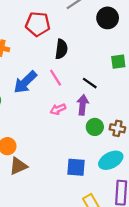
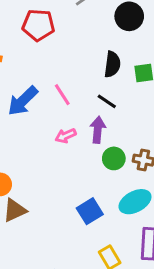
black semicircle: (61, 49) -> (112, 64), moved
blue square: (76, 167) -> (90, 211), turned -36

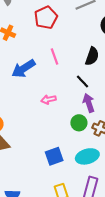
red pentagon: (38, 25) -> (46, 18), turned 30
pink line: (62, 95) -> (55, 57), moved
purple arrow: (98, 130) -> (89, 103), moved, turned -36

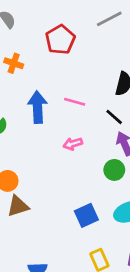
pink line: (55, 57) -> (75, 102), moved, turned -49
blue arrow: (24, 69) -> (38, 107), turned 125

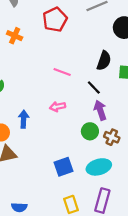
blue arrow: (38, 107) -> (24, 119), moved, size x0.7

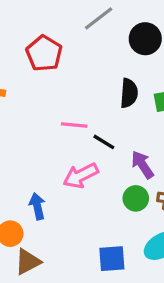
black line: (94, 87) -> (104, 142), moved
pink arrow: (58, 107) -> (81, 176), size x1.5
blue square: (64, 167) -> (112, 259), turned 30

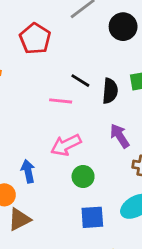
black semicircle: (129, 93) -> (110, 91), moved
black line: (104, 142) -> (80, 81), moved
green circle: (136, 198) -> (83, 176), moved

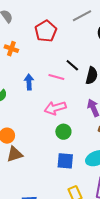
blue arrow: (28, 171) -> (29, 82), moved

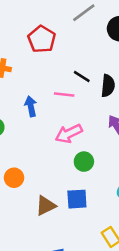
brown triangle: (15, 154) -> (46, 206), moved
blue square: (65, 161) -> (77, 199), moved

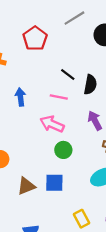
pink line: (64, 95) -> (59, 97), moved
pink arrow: (69, 134) -> (52, 124), turned 45

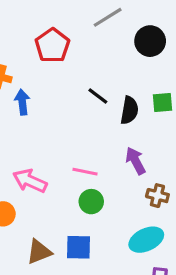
blue arrow: (20, 97) -> (22, 102), moved
pink line: (59, 97) -> (85, 172), moved
pink arrow: (52, 124) -> (30, 181), moved

